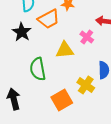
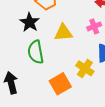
black star: (22, 32) -> (30, 22), moved
pink cross: (87, 37) -> (94, 26), moved, turned 32

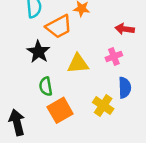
green semicircle: (36, 52) -> (46, 86), size x0.7
orange square: (60, 84) -> (60, 110), moved

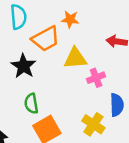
pink cross: (114, 57) -> (96, 78), moved
yellow triangle: (78, 64) -> (75, 58), moved

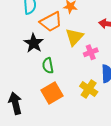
yellow triangle: (75, 58) -> (74, 37), turned -42
green semicircle: (31, 104) -> (48, 66), moved

